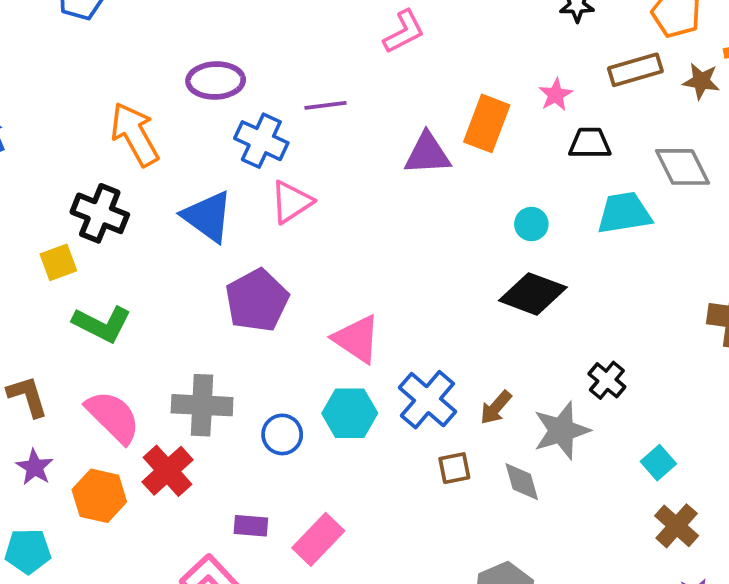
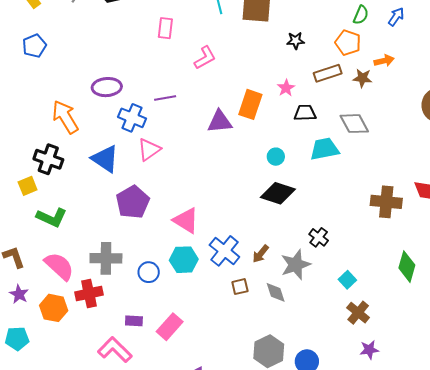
red cross: (168, 471) -> (89, 293), turned 32

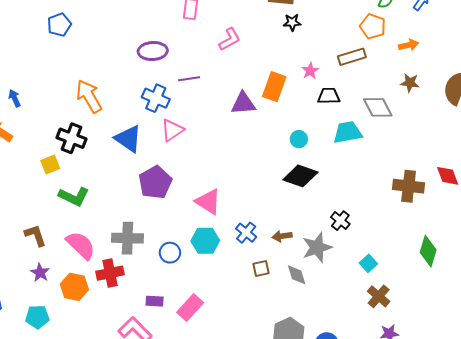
black star: (296, 41) -> (292, 22), moved
brown star: (362, 78) -> (410, 83), moved
purple ellipse: (107, 87) -> (153, 51), moved
blue cross: (224, 251) -> (246, 233), size x0.7
brown arrow: (261, 254) -> (282, 236), turned 42

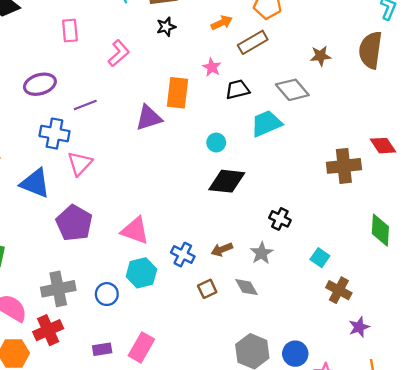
black star: (292, 22) -> (166, 27), moved
orange arrow: (409, 45) -> (222, 23), moved
gray star: (317, 247) -> (262, 253), size x0.7

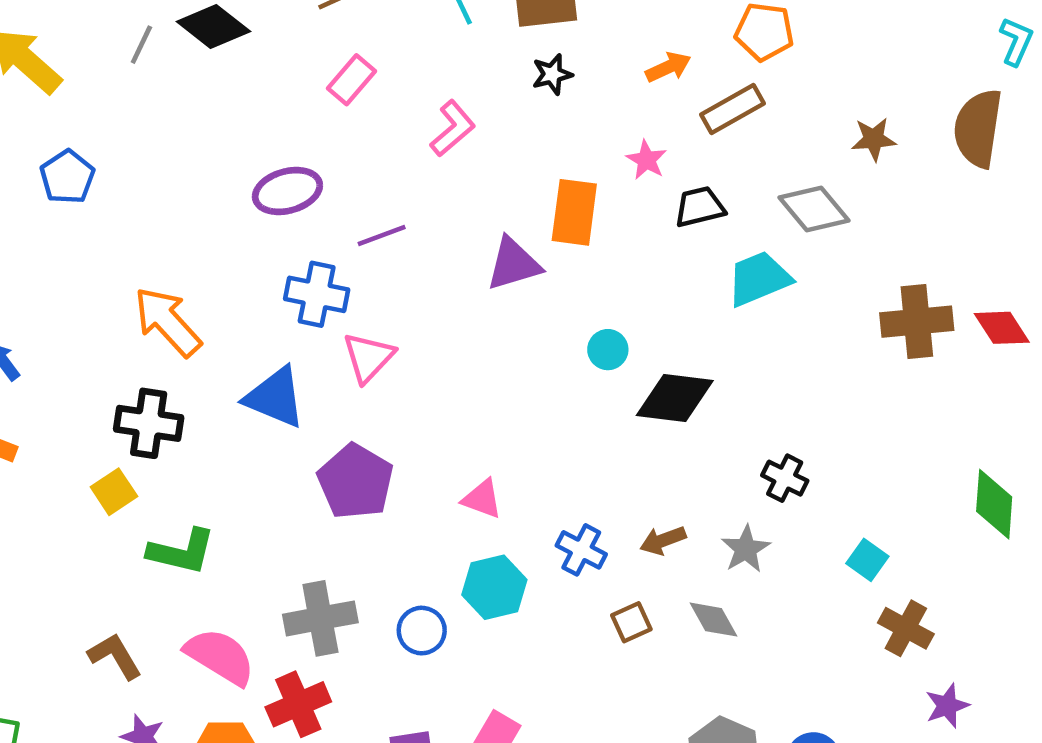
pink rectangle: (70, 31) -> (351, 80), turned 45
cyan circle: (216, 142) -> (608, 350), moved
brown cross: (344, 166) -> (917, 322), moved
pink triangle: (135, 231) -> (482, 499), size x0.7

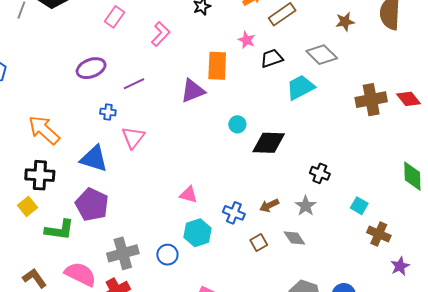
blue cross: (317, 294) -> (108, 112), size x0.6
purple pentagon: (355, 482) -> (92, 205), moved

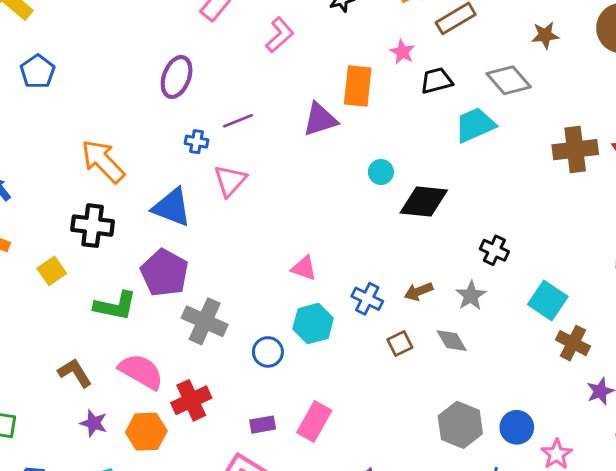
purple ellipse: (91, 68) -> (177, 77), turned -52
purple line: (134, 84) -> (238, 121), moved
yellow square: (27, 206) -> (52, 271), moved
cyan square: (359, 206) -> (548, 301), size x1.5
gray cross: (123, 253) -> (205, 321), moved, turned 36

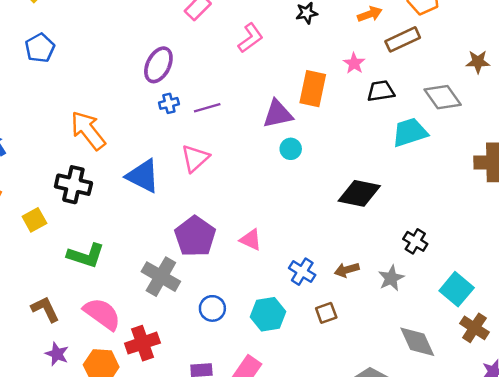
blue cross: (196, 142) -> (169, 103), moved, turned -30
cyan circle: (381, 172) -> (291, 149), moved
purple pentagon: (164, 273) -> (195, 236), moved
cyan hexagon: (313, 324) -> (268, 314), moved
gray diamond: (452, 341) -> (417, 342), moved, size x1.4

